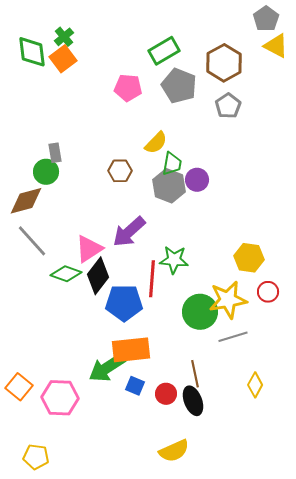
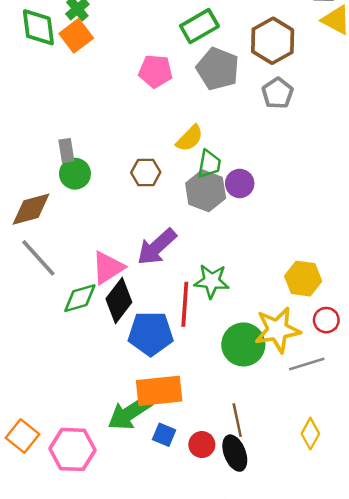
green circle: (46, 172) -> (75, 174), moved
green diamond: (66, 274) -> (80, 298), turned -36
gray line: (233, 337) -> (307, 364), moved

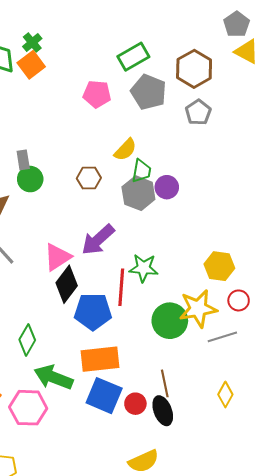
green diamond: (80, 298) -> (27, 340), moved, turned -44
green arrow: (130, 413) -> (53, 377), moved, turned 54
blue square: (164, 435) -> (104, 396), size x1.8

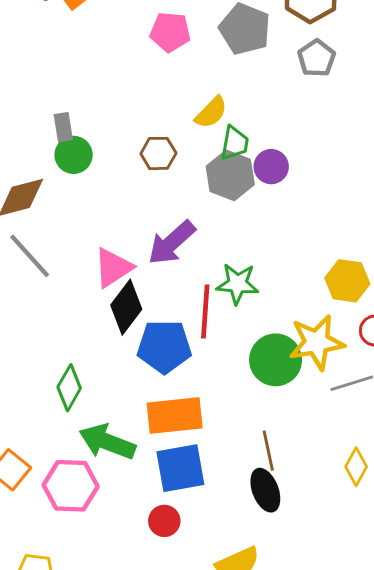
blue square: (104, 396) -> (180, 468), turned -33
red circle: (135, 404) -> (164, 521), moved

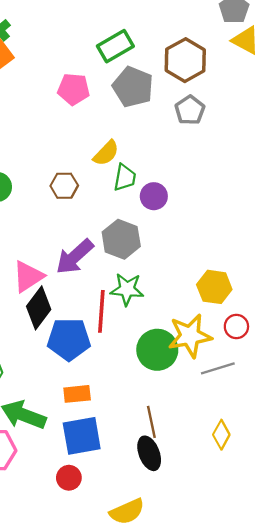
gray hexagon: (230, 175) -> (121, 239), moved
orange rectangle: (175, 415) -> (77, 394), size x0.6

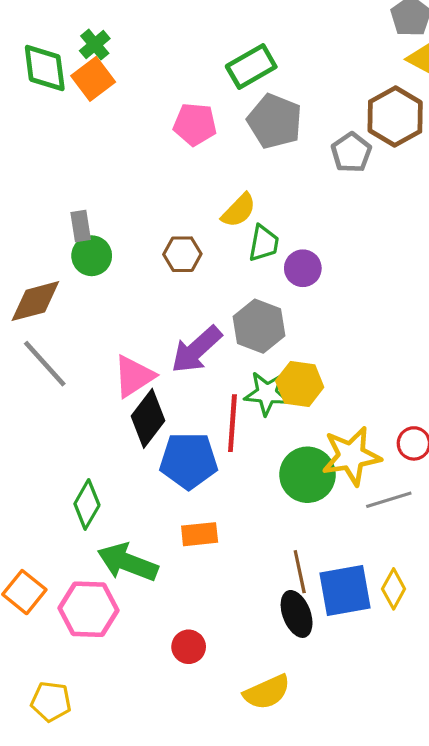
brown hexagon: (185, 60) -> (395, 117), moved
yellow hexagon: (214, 287) -> (300, 384), moved
blue square: (82, 436) -> (345, 590), moved

